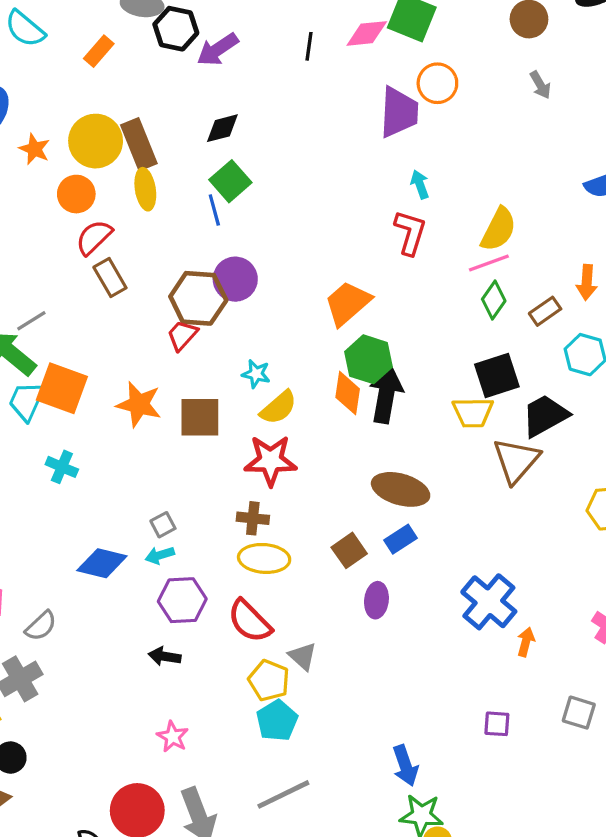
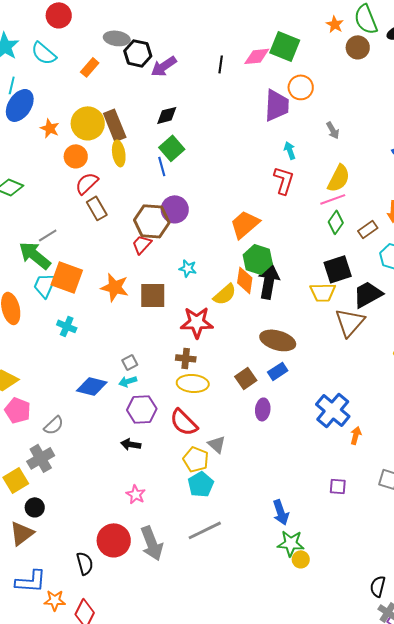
gray arrow: (540, 85) -> (333, 130), moved
yellow semicircle: (279, 408) -> (225, 294), moved

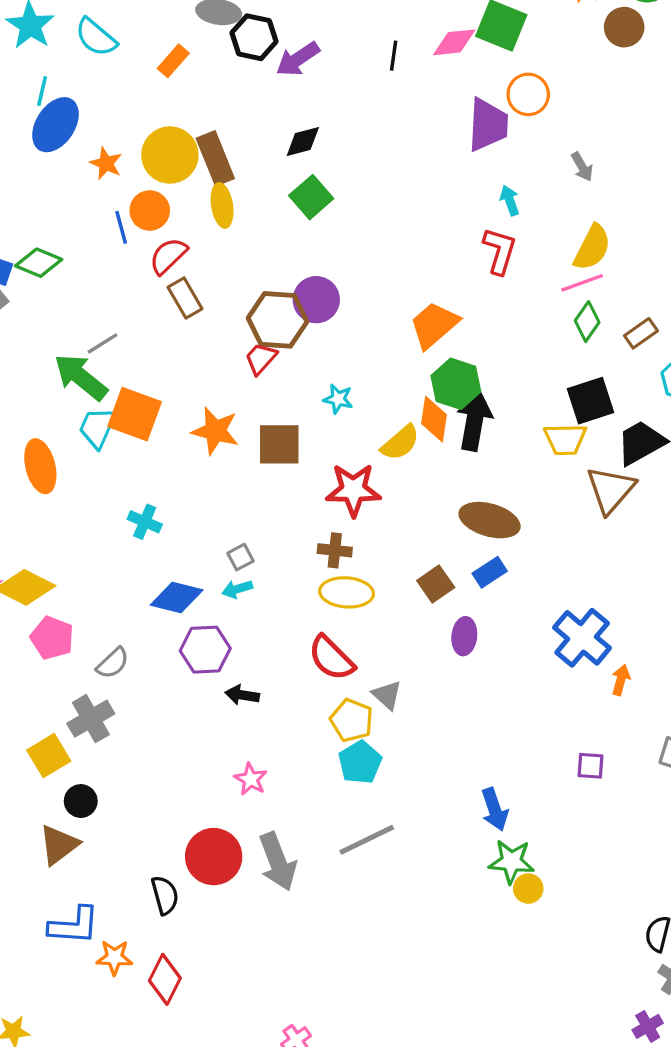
blue line: (162, 166) -> (121, 227), moved
cyan cross: (67, 326) -> (145, 522), moved
purple hexagon: (142, 409) -> (205, 650), moved

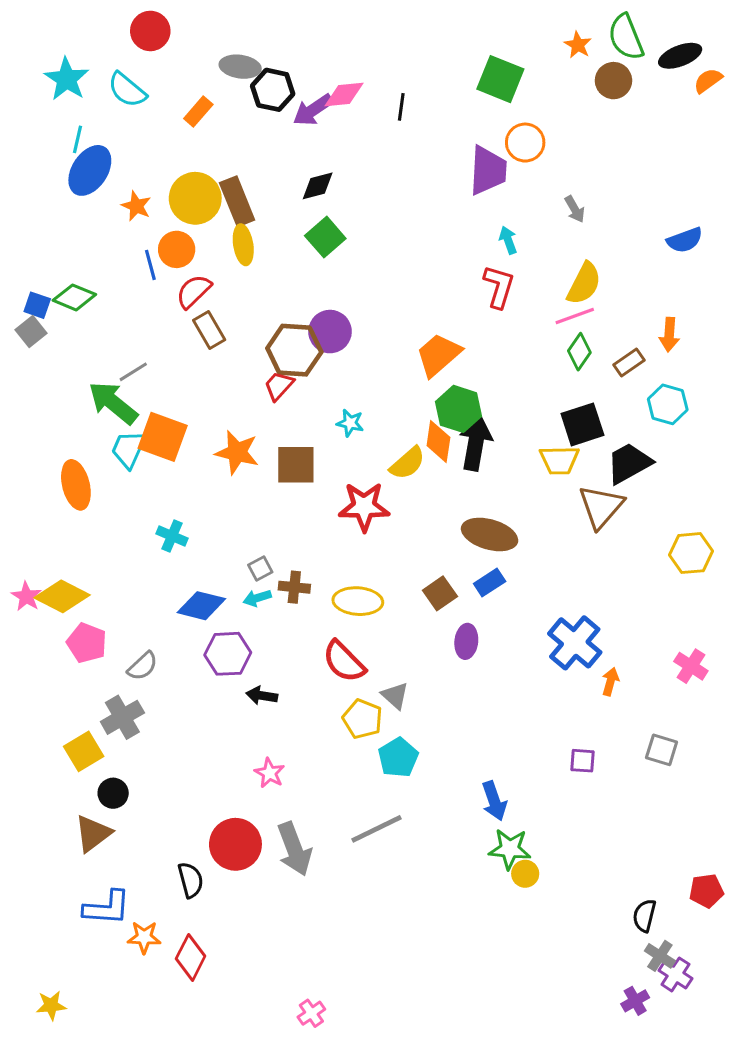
pink diamond: (454, 42) -> (344, 95), moved
brown cross: (335, 550) -> (294, 587), moved
cyan pentagon: (360, 762) -> (398, 758), moved

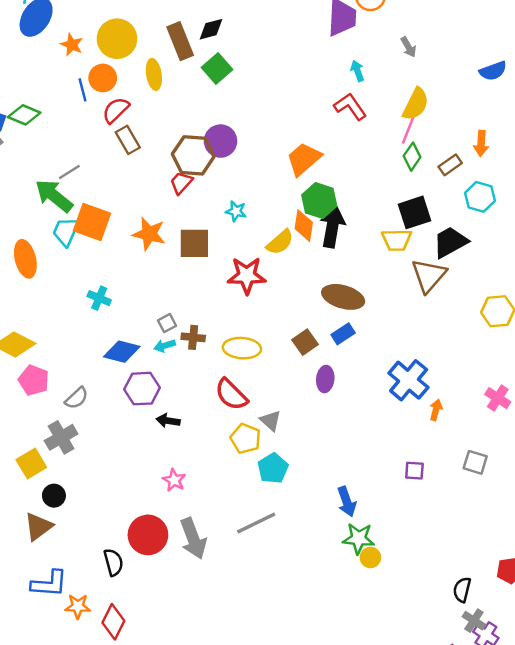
brown rectangle: (237, 201) -> (180, 41), moved
red L-shape: (499, 287) -> (350, 107), turned -52
pink line: (575, 316) -> (409, 129), turned -48

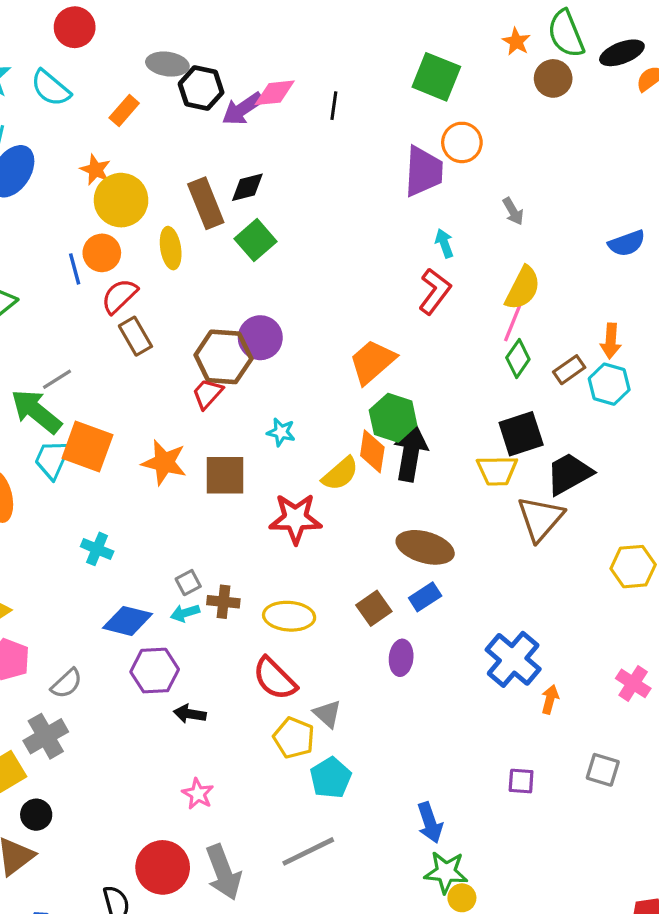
orange star: (72, 45) -> (95, 170), moved
red L-shape: (350, 107) -> (435, 291), turned 72
cyan hexagon: (480, 197) -> (609, 384), moved

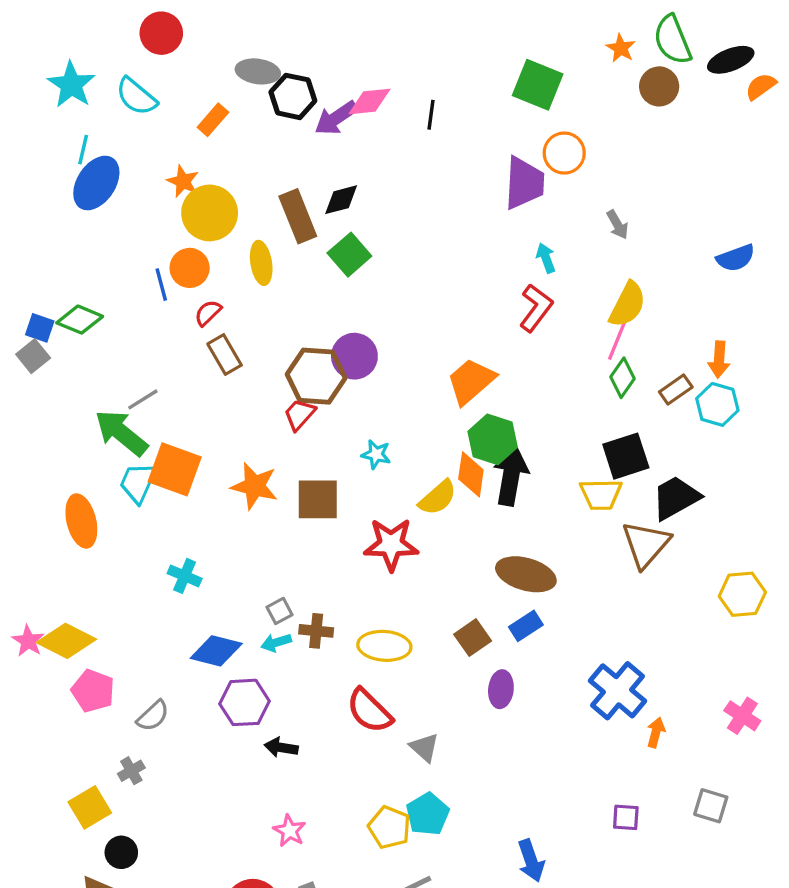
red semicircle: (119, 296) -> (208, 313), size x0.7
gray cross: (46, 736) -> (131, 771), size x0.6
yellow pentagon: (294, 738) -> (389, 827), moved

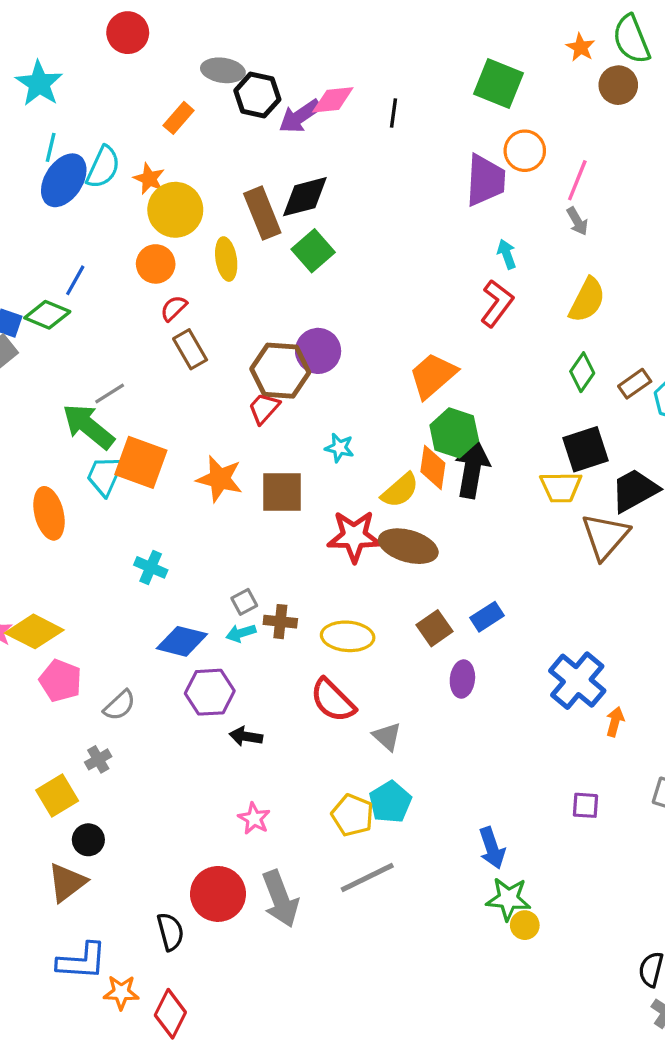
cyan semicircle: (136, 96) -> (103, 167), moved, turned -105
black diamond: (341, 200) -> (305, 197), size x1.4
blue line: (161, 285) -> (75, 280), moved, turned 44
pink line: (617, 340) -> (577, 180), moved
brown ellipse: (526, 574) -> (408, 546), moved

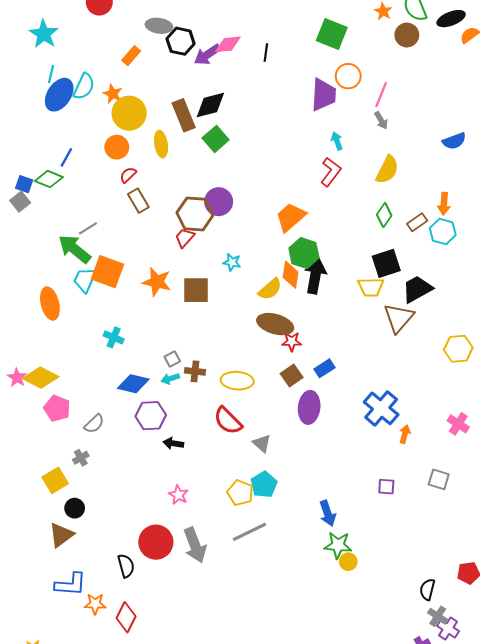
red star: (354, 536) -> (292, 342), moved, size x0.6
purple ellipse: (462, 679) -> (309, 407), size x1.4

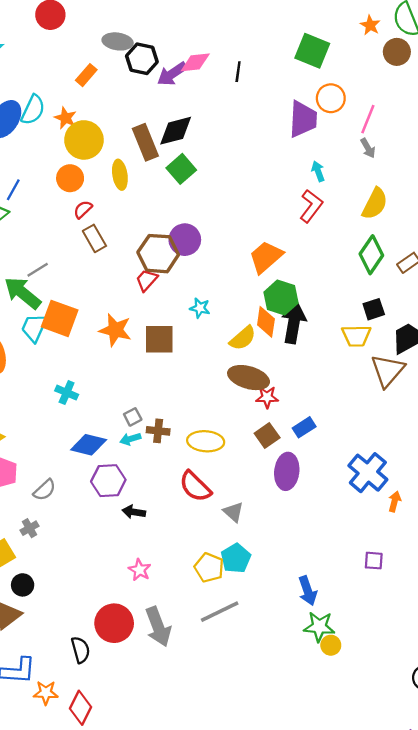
green diamond: (384, 215) -> (371, 255), size x1.4
black square: (386, 263) -> (374, 309), size x0.7

